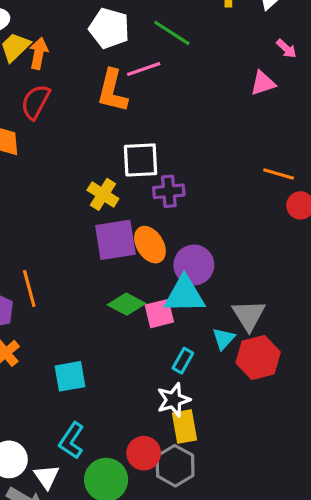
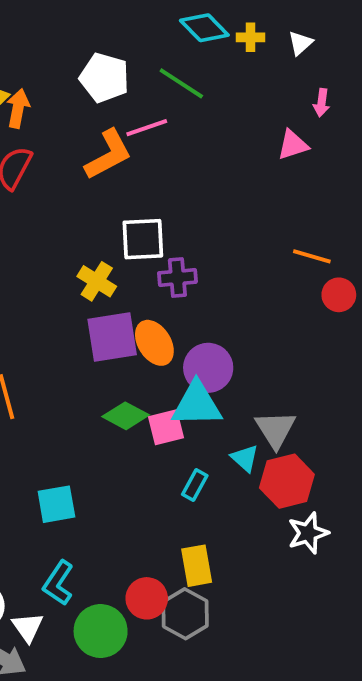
pink arrow: (286, 49) -> (322, 103), turned 55
orange L-shape: (112, 91) -> (108, 155), turned -132
cyan triangle: (224, 339) -> (245, 458), turned -30
white star: (173, 400) -> (308, 533), moved

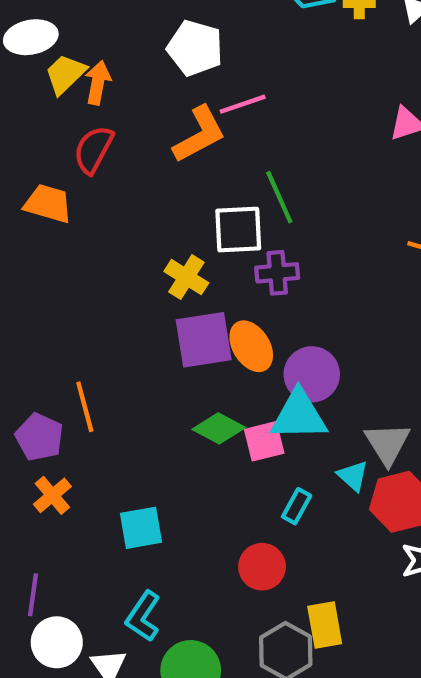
green line: (181, 83) -> (279, 197), moved, turned 33
yellow rectangle: (197, 566) -> (325, 625), moved
red circle: (147, 598) -> (262, 567), moved

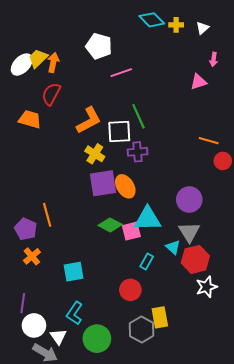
white ellipse: (31, 37) -> (22, 65), moved, turned -35
orange L-shape: (199, 134) -> (89, 120), moved
purple circle: (312, 374) -> (189, 200), moved

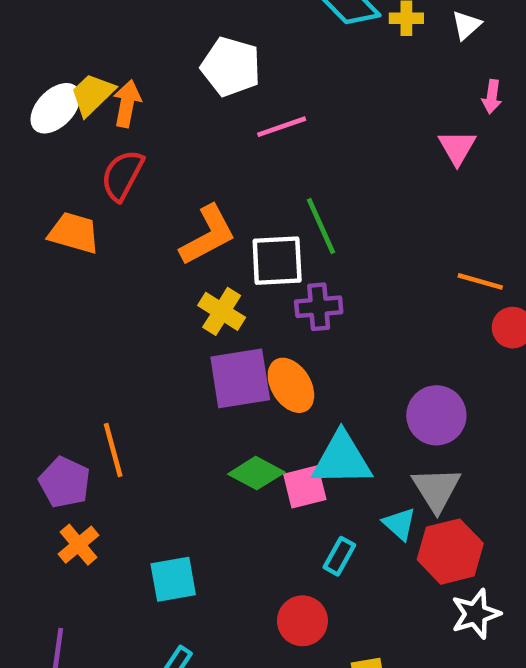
pink triangle: (198, 82) -> (457, 147), turned -42

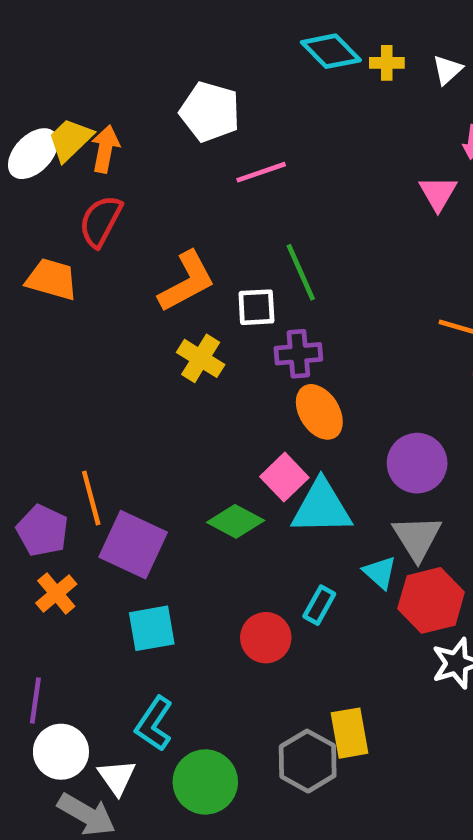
white square: (277, 261) -> (256, 307), size x0.7
purple square: (240, 378) -> (133, 545), moved, turned 34
orange ellipse: (291, 385) -> (319, 412), moved
pink square: (305, 487) -> (284, 477), moved, turned -30
red circle: (302, 621) -> (266, 638), moved

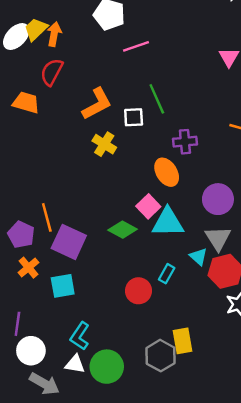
purple cross: (298, 354) -> (185, 142), moved
cyan square: (152, 628) -> (63, 286), moved
white triangle: (117, 777) -> (75, 364), moved, turned -45

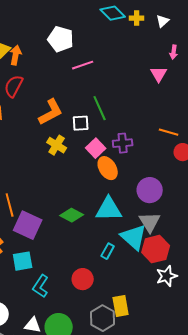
pink square: (148, 206) -> (96, 148), moved
cyan triangle: (198, 257) -> (134, 237), size x1.8
red circle: (138, 291) -> (83, 279), moved
cyan L-shape: (80, 336) -> (41, 286), moved

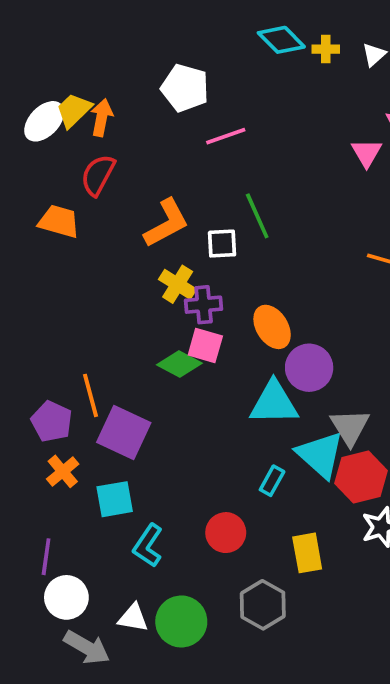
purple cross: (123, 143) -> (204, 305), moved
pink square: (96, 148) -> (205, 345), moved, turned -30
purple circle: (150, 190) -> (309, 368), moved
green diamond: (72, 215) -> (179, 364), moved
yellow rectangle: (121, 306) -> (307, 553), moved

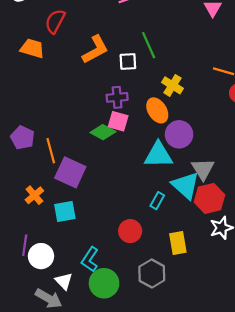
yellow cross: (178, 284) -> (173, 85), moved
purple pentagon: (52, 421) -> (22, 138), moved
cyan L-shape: (148, 546) -> (90, 259), moved
white circle: (66, 597) -> (41, 256), moved
white triangle: (133, 618) -> (64, 281), moved, turned 36

